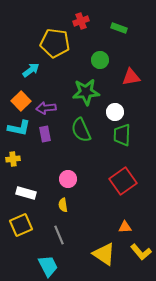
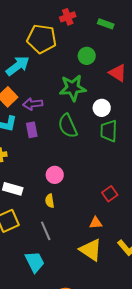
cyan arrow: (31, 70) -> (18, 66), size x1.4
red triangle: (131, 77) -> (118, 73), turned 42
red square: (123, 181) -> (110, 194), moved, size x0.6
orange triangle: (125, 227) -> (96, 223), moved

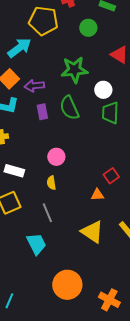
green circle: (87, 56) -> (88, 28), moved
purple rectangle: (32, 130) -> (42, 112), moved
orange triangle: (96, 223) -> (97, 195), moved

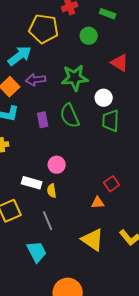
purple arrow: (34, 86) -> (36, 80), moved
white rectangle: (14, 171) -> (32, 183), moved

